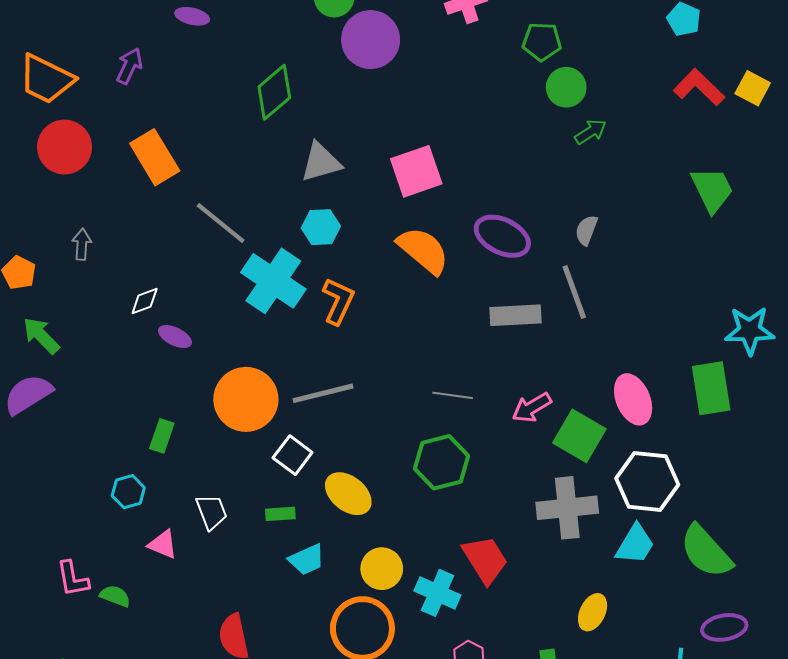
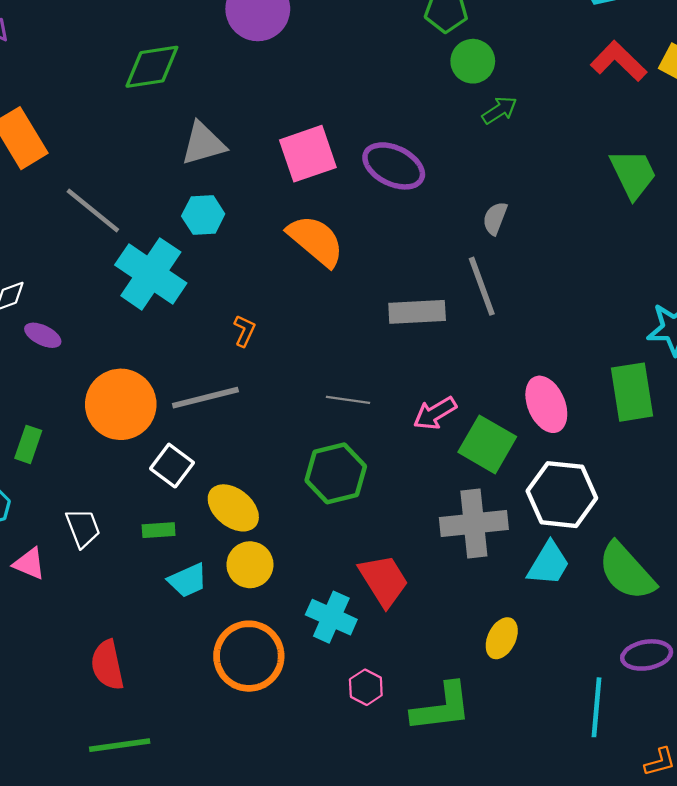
green diamond: (274, 92) -> (152, 67), turned 32
purple ellipse: (502, 236) -> (394, 166), moved
orange L-shape: (338, 301) -> (244, 331), moved, size x0.6
yellow circle: (382, 569) -> (250, 565), moved

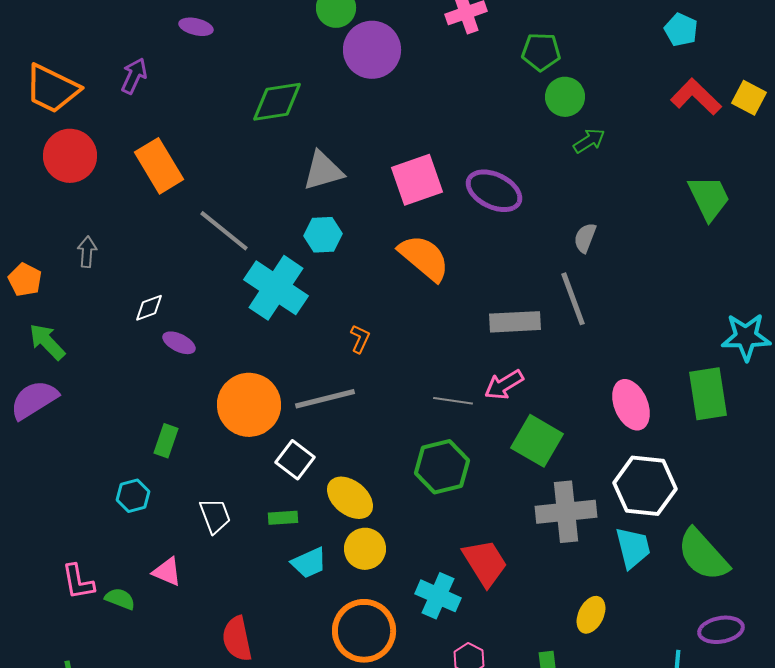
pink arrow: (435, 413) -> (504, 385), moved
green square: (487, 444) -> (537, 441), moved
pink triangle: (29, 564) -> (167, 572), moved
cyan trapezoid: (549, 564) -> (633, 548), turned -45

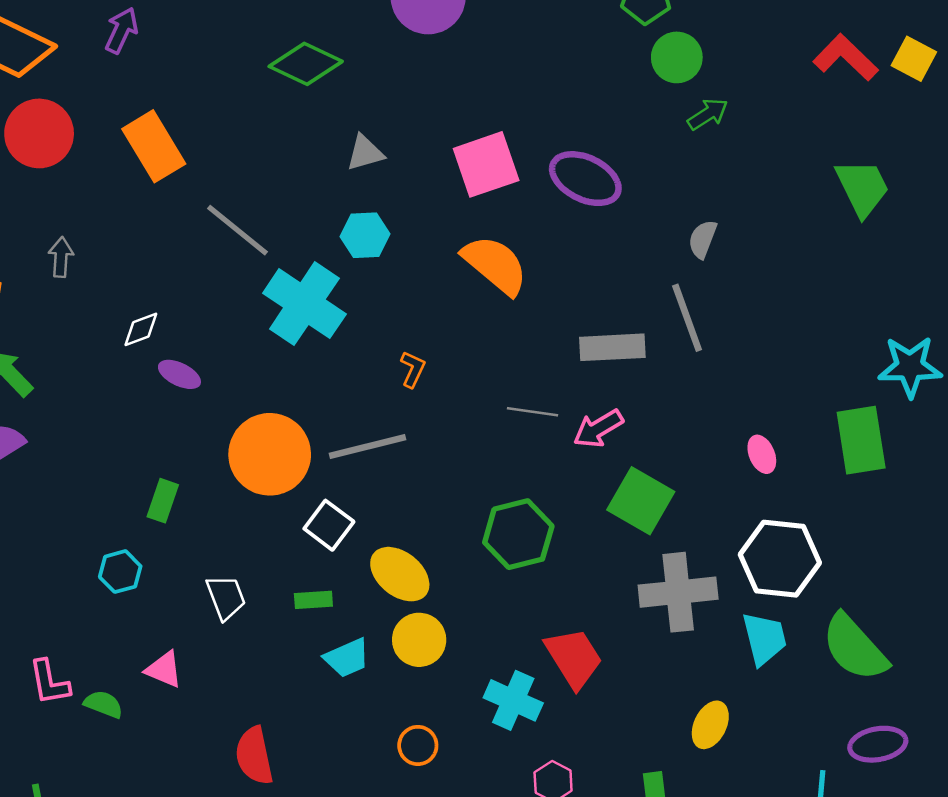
green diamond: (277, 102) -> (306, 64), turned 34
gray triangle: (323, 171) -> (365, 153), size x0.7
gray line: (453, 401) -> (532, 412), moved
pink ellipse: (631, 405) -> (762, 454), size x0.6
orange circle: (364, 631) -> (418, 745), size x0.5

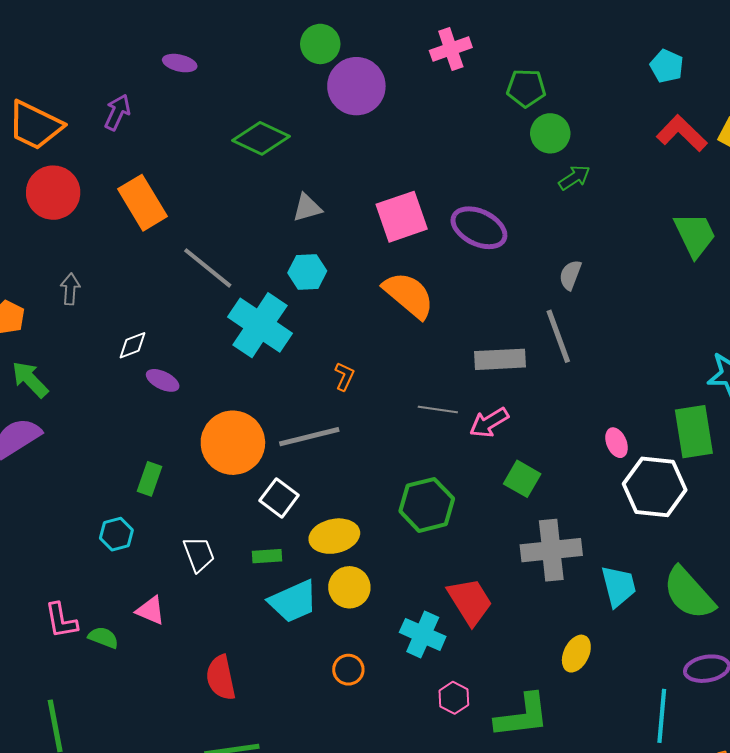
green square: (641, 501) -> (522, 479), size x0.7
white hexagon: (780, 559) -> (655, 487), moved
yellow ellipse: (400, 574) -> (334, 536), turned -51
cyan trapezoid: (347, 658) -> (293, 601), size x1.4

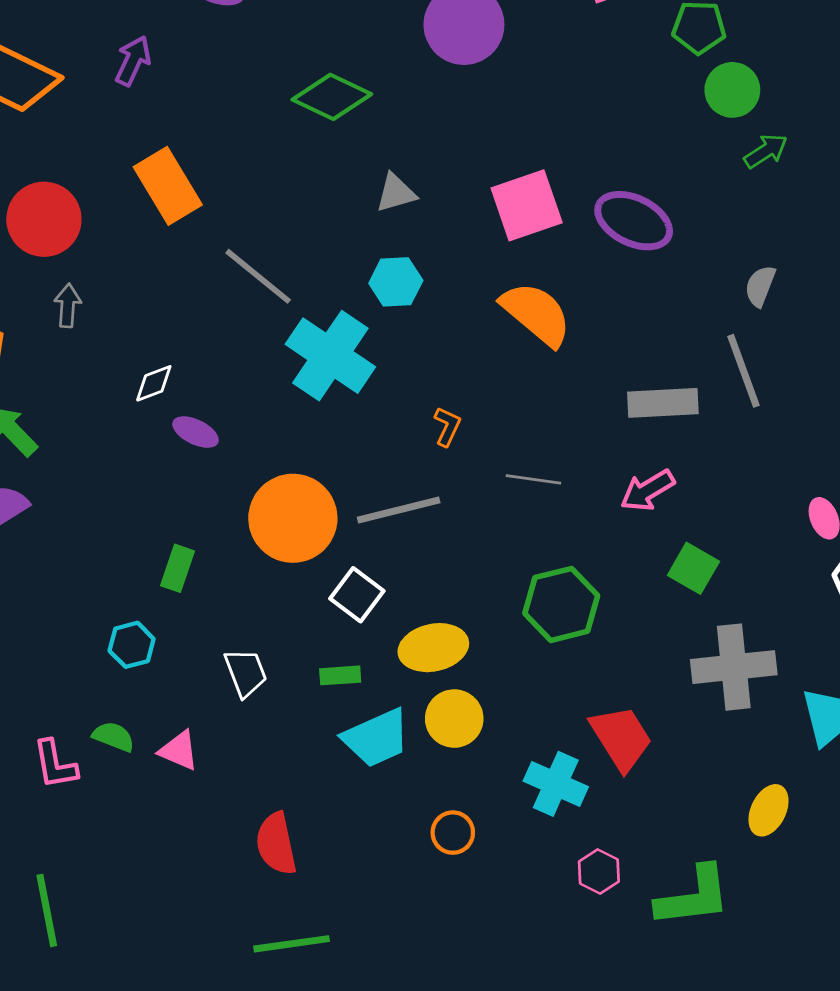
red circle: (53, 193) -> (44, 219), moved
gray line: (438, 410) -> (533, 479), moved
green semicircle: (103, 638) -> (113, 737), moved

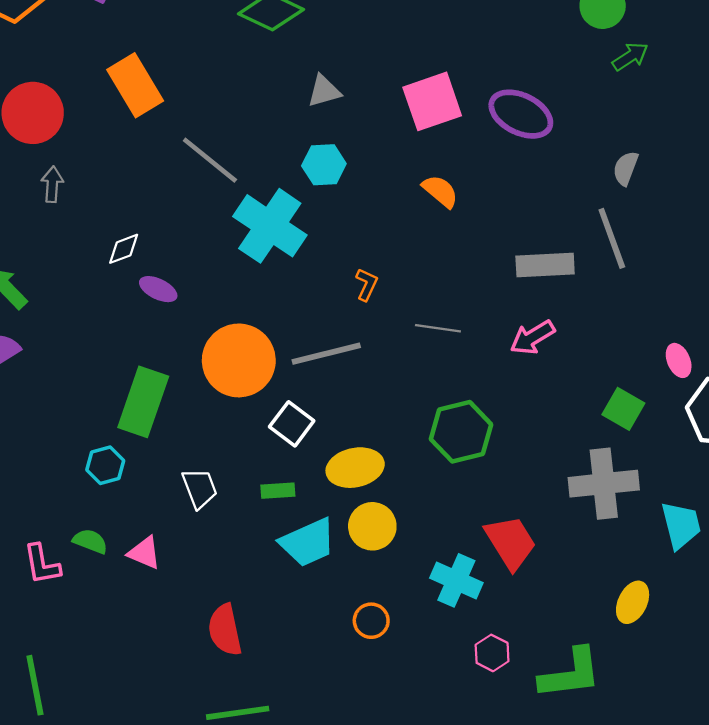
orange semicircle: (536, 314) -> (440, 191), size x0.6
green rectangle: (177, 568) -> (143, 402), size x1.8
green square: (693, 568) -> (623, 409), moved

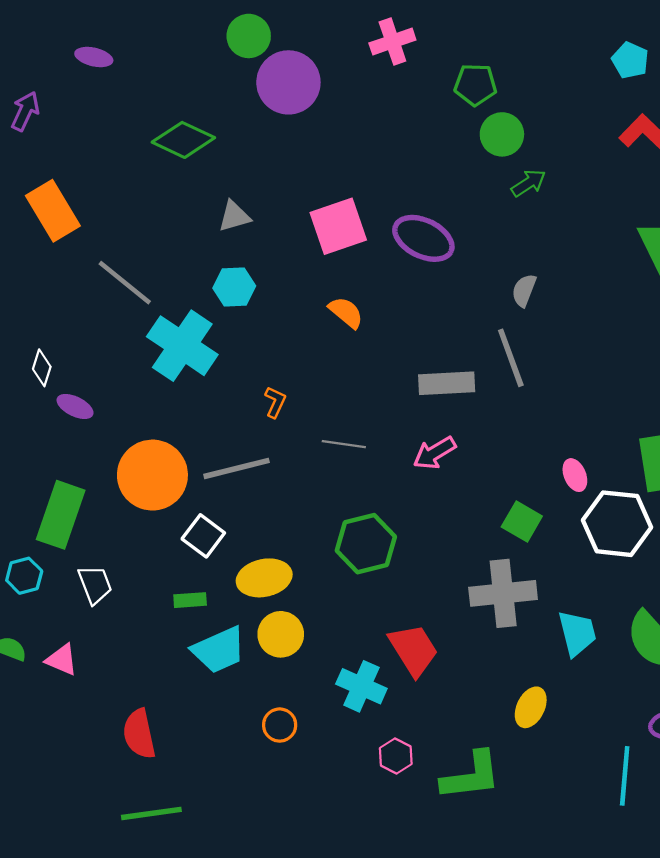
white diamond: (124, 249) -> (42, 368), turned -52
white trapezoid: (200, 488) -> (95, 585), moved

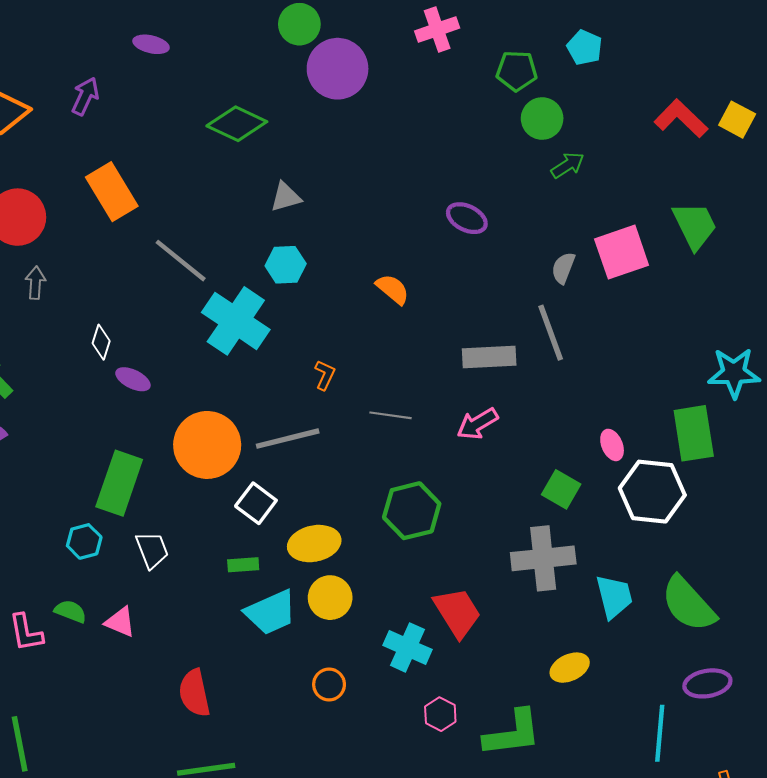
cyan pentagon: (630, 60) -> (584, 47), moved
pink square: (338, 226) -> (622, 252), moved
purple ellipse: (423, 238) -> (467, 218), size x0.7
yellow ellipse: (531, 707) -> (570, 668), turned 39

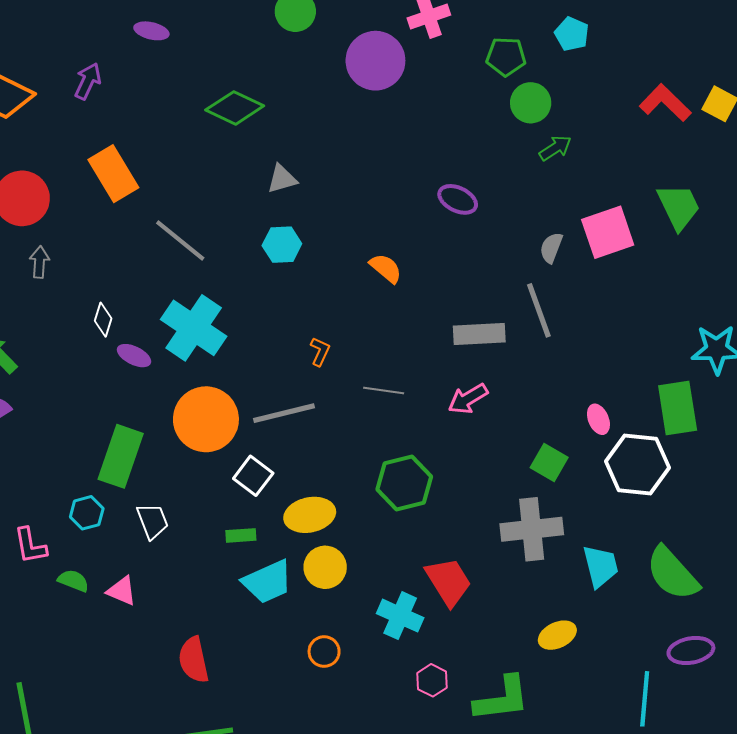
purple circle: (338, 69) -> (375, 61), moved
cyan cross: (236, 321) -> (194, 328), moved
pink L-shape: (26, 633) -> (30, 546), moved

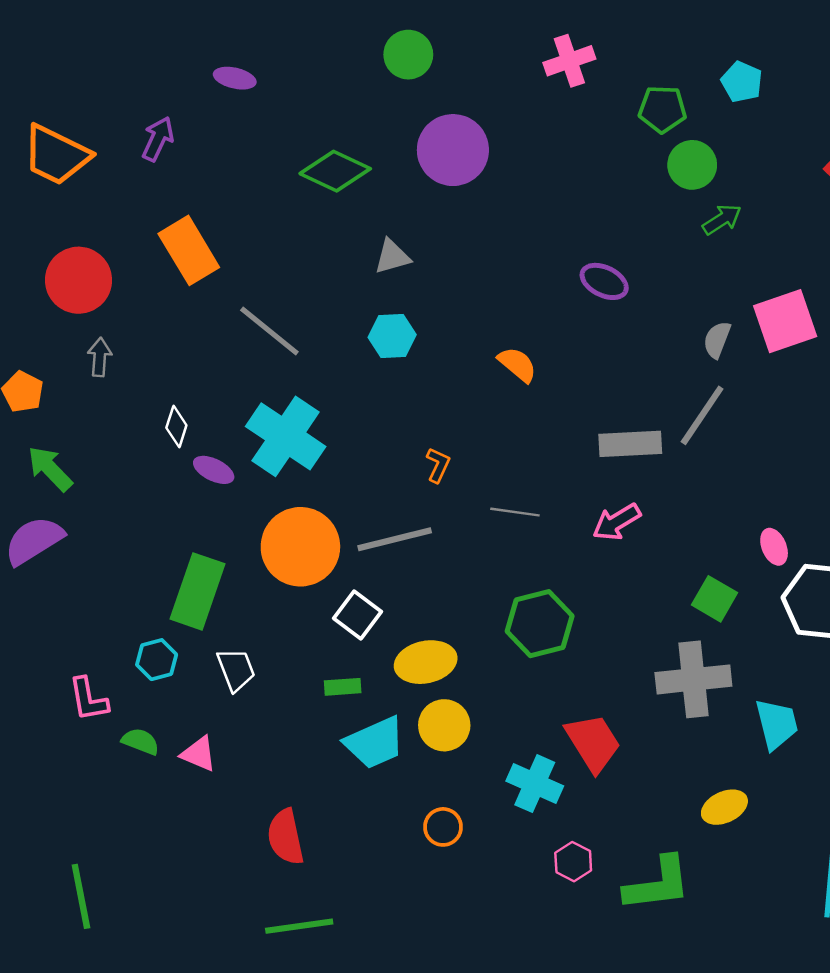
purple circle: (375, 61) -> (453, 150), moved
gray line: (539, 310) -> (702, 415), turned 54

